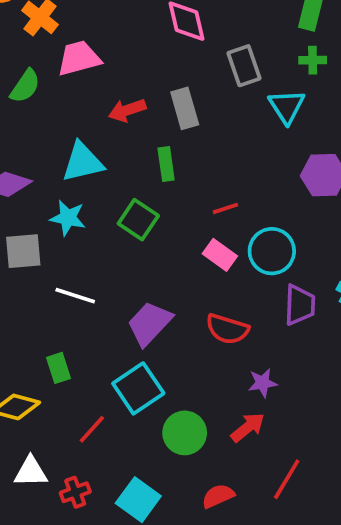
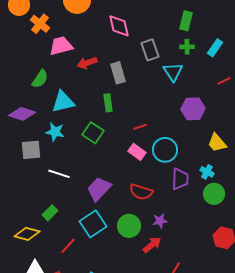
green semicircle: (25, 86) -> (40, 79), moved
red arrow: (127, 110) -> (87, 63), moved
green rectangle: (59, 368) -> (50, 213), turned 63
green circle: (185, 433) -> (129, 226), moved

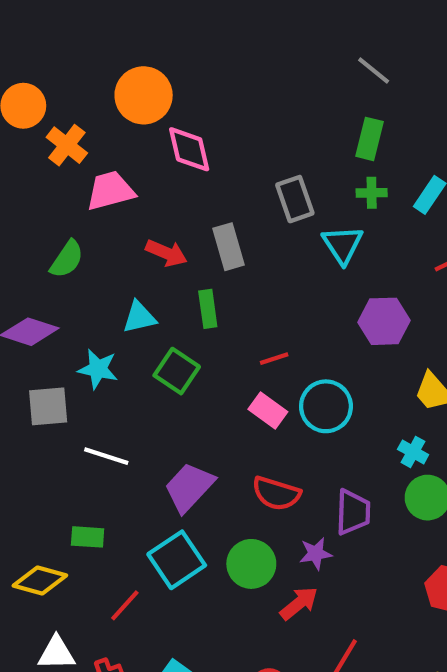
pink diamond: (119, 26) -> (189, 149), moved
red arrow: (87, 63) -> (166, 253), moved, turned -138
cyan triangle: (63, 102) -> (139, 317), moved, size x0.7
purple trapezoid: (180, 179) -> (353, 512), moved
green rectangle: (50, 213) -> (88, 537), turned 49

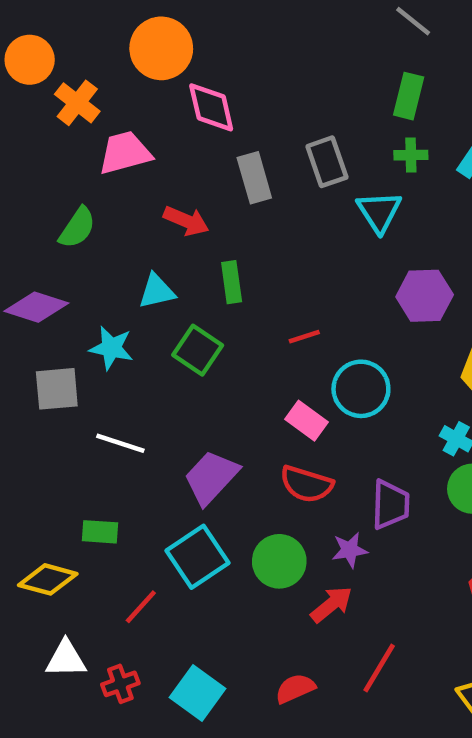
gray rectangle: (229, 247) -> (254, 178), moved
pink rectangle: (268, 410) -> (306, 421), moved

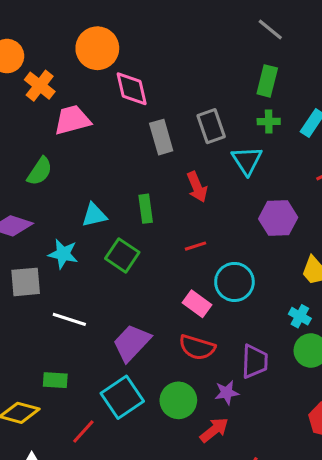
red arrow: (186, 221) -> (197, 187), moved, turned 44

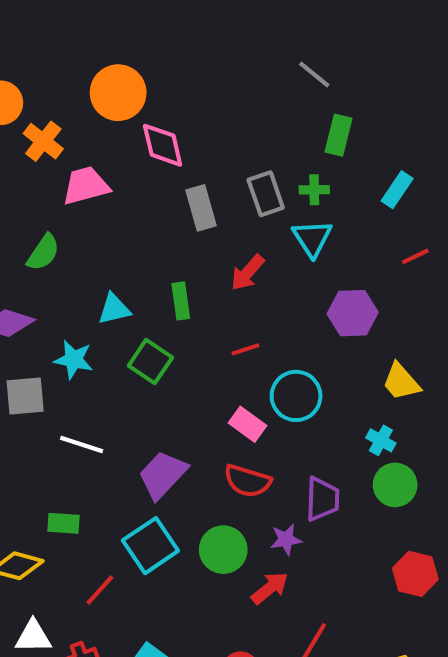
gray line: (270, 30) -> (314, 74), moved
green cross: (269, 121) -> (314, 190), moved
red arrow: (197, 187) -> (247, 273), turned 64

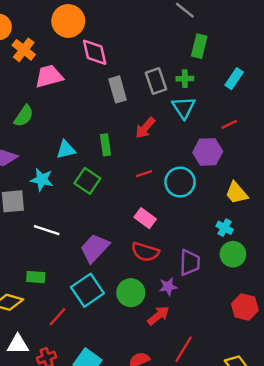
red line: (415, 256) -> (229, 124), moved
cyan circle: (296, 396) -> (180, 182), moved

